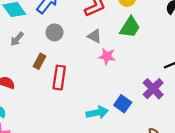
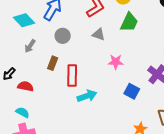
pink star: (107, 56) -> (116, 62), moved
cyan arrow: (97, 112) -> (87, 96), moved

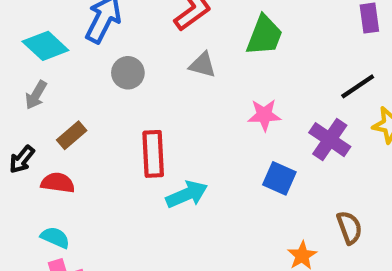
gray arrow: (30, 46) -> (36, 95), moved
pink star: (116, 62) -> (264, 115), moved
brown rectangle: (53, 63) -> (72, 135), moved, turned 32

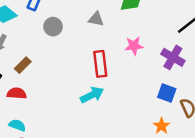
red rectangle: (153, 154) -> (100, 64), moved
blue square: (279, 178) -> (167, 93), moved

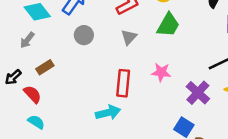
gray triangle: (96, 19) -> (129, 37), turned 49
red semicircle: (17, 93) -> (32, 94), turned 30
cyan semicircle: (17, 125) -> (36, 122), moved

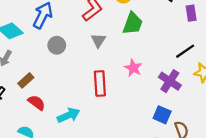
pink star: (161, 72) -> (133, 68), turned 30
red semicircle: (32, 94) -> (37, 103), moved
cyan arrow: (108, 113) -> (69, 115), moved

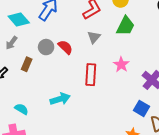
gray circle: (57, 45) -> (46, 47), moved
brown rectangle: (26, 80) -> (27, 64), turned -32
red semicircle: (37, 103) -> (65, 47), moved

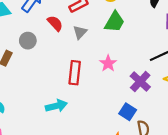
red semicircle: (65, 47) -> (55, 23), moved
cyan arrow: (60, 99) -> (56, 106), moved

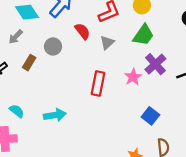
purple cross: (140, 82) -> (155, 64), moved
cyan arrow: (56, 106) -> (55, 115), moved
blue square: (128, 112) -> (150, 116), moved

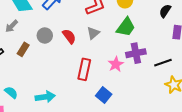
red semicircle: (82, 31) -> (69, 36), moved
purple cross: (155, 64) -> (136, 53), turned 30
blue square: (150, 116) -> (104, 95), moved

